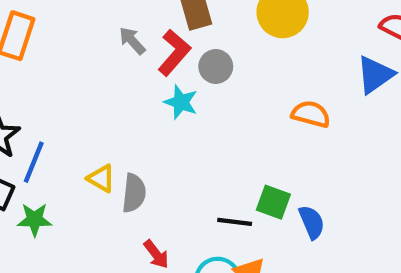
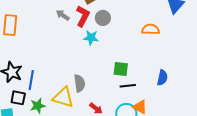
yellow triangle: (101, 178) -> (63, 97), moved, size x1.6
green square: (273, 202) -> (121, 69), moved
blue semicircle: (312, 222) -> (162, 78), turned 49

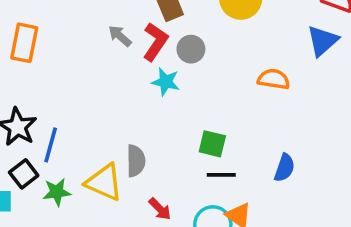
black square: (18, 98) -> (24, 174), turned 35

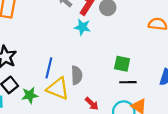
cyan star: (166, 82) -> (82, 27), moved
blue line: (51, 145) -> (49, 68), moved

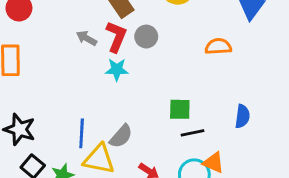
gray semicircle: (77, 75) -> (121, 136), turned 54

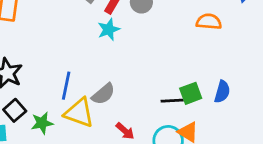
cyan star: (117, 70) -> (109, 29), turned -30
green square: (180, 109) -> (191, 93), moved, turned -30

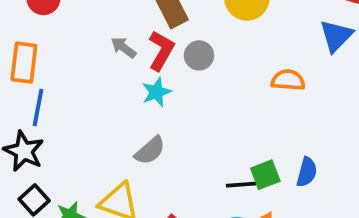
blue line: (66, 86) -> (38, 108), moved
gray semicircle: (103, 94) -> (150, 151), moved

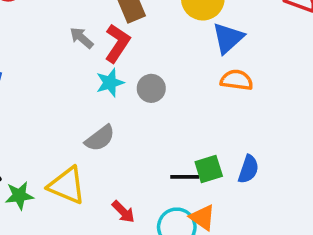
blue triangle: (336, 36) -> (228, 38), moved
gray circle: (199, 55) -> (151, 88), moved

